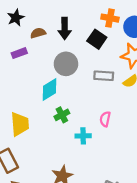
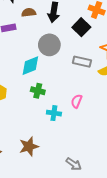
green cross: (62, 115) -> (38, 91), turned 32

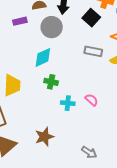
gray circle: (49, 45) -> (52, 27), moved
pink semicircle: (77, 101) -> (91, 100), moved, turned 112

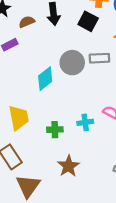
gray circle: (52, 27) -> (72, 63), moved
green cross: (51, 82) -> (55, 130), moved

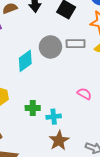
cyan cross: (85, 122) -> (54, 117), moved
brown star: (68, 166) -> (59, 141), moved

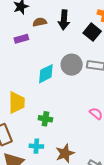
cyan cross: (54, 117) -> (36, 146), moved

